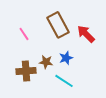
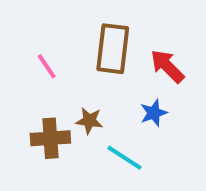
brown rectangle: (58, 25) -> (113, 49), turned 35
blue star: (66, 58) -> (154, 113), moved

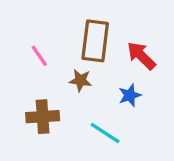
brown star: (89, 121) -> (80, 80), moved

